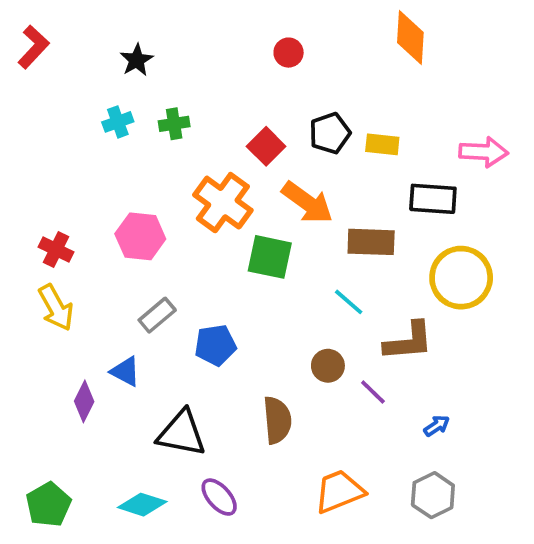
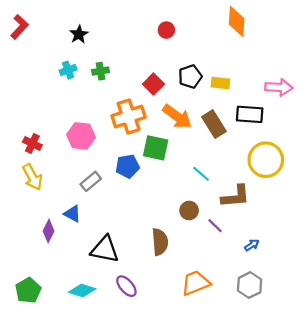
orange cross: (223, 203) -> (129, 116), turned 36
brown rectangle: (371, 242) -> (214, 124), moved, turned 56
blue pentagon: (215, 345) -> (127, 166), moved

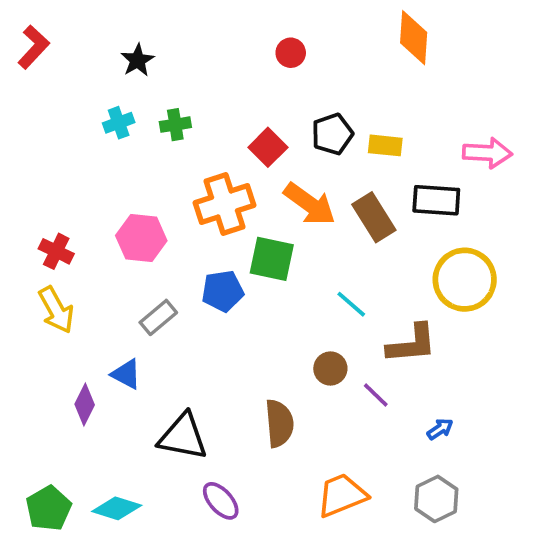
cyan diamond: (82, 290) -> (117, 508), moved

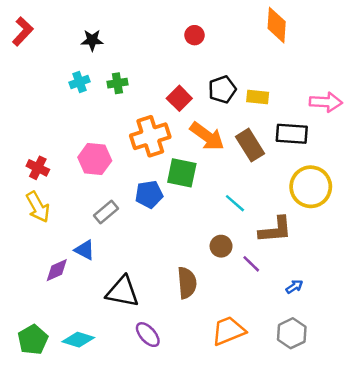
black star: (138, 60) -> (92, 40), turned 30
purple diamond: (85, 404) -> (57, 270), turned 40

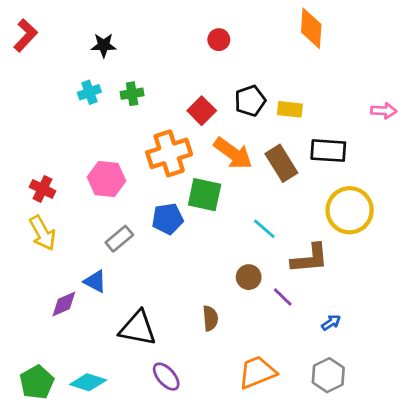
pink arrow: (326, 102) -> (384, 111), moved, size x0.7
brown semicircle: (187, 283) -> (210, 318), size x0.7

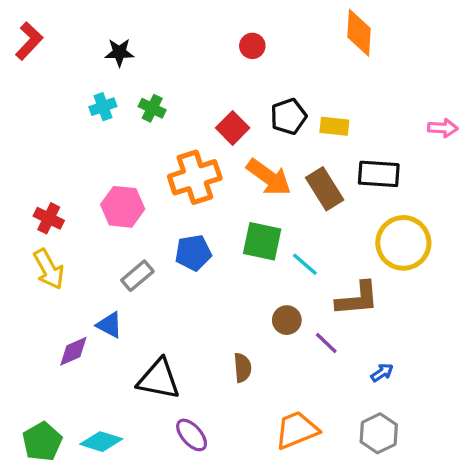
green cross: (132, 94) -> (152, 108), turned 35
green square: (205, 195) -> (262, 241), moved

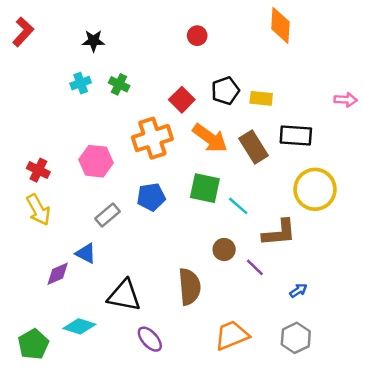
brown semicircle: (242, 368) -> (190, 287), size x1.6
cyan diamond: (101, 442) -> (79, 326), moved

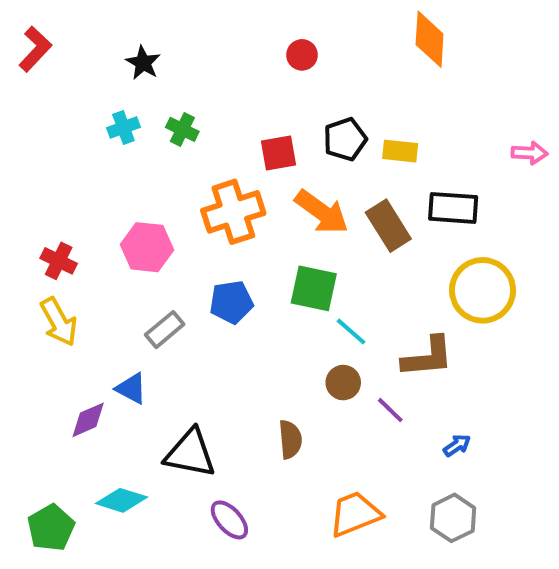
black star: (93, 41) -> (143, 63), turned 30
red square: (182, 100) -> (278, 153), turned 35
cyan line: (238, 206) -> (351, 332), moved
brown semicircle: (190, 287) -> (290, 439), size x0.7

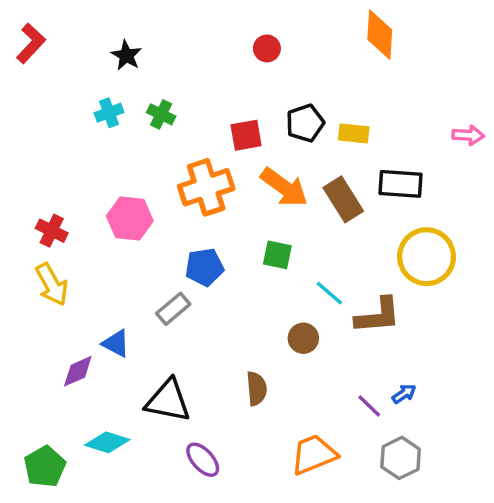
green square: (314, 288) -> (277, 255), size x0.7
gray rectangle: (165, 330) -> (173, 309), moved
cyan line: (351, 332) -> (329, 293), moved
purple line: (390, 410) -> (369, 406), moved

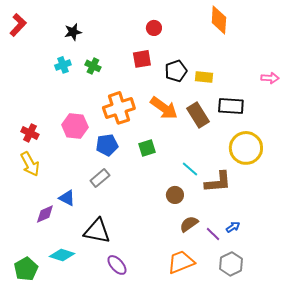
black star: (126, 55) -> (73, 32), turned 30
red square: (246, 135) -> (142, 59), moved
green square: (277, 255) -> (147, 148), moved, turned -30
blue pentagon: (204, 267) -> (107, 145), moved
brown semicircle: (256, 389) -> (189, 224), moved, turned -120

